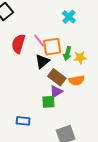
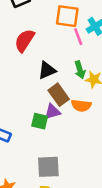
pink line: (39, 41) -> (78, 37), moved
orange square: (52, 47) -> (67, 16), moved
green arrow: (67, 53) -> (80, 70), turned -48

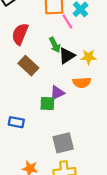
black triangle: (47, 70) -> (67, 56), moved
green arrow: (80, 70) -> (55, 45), moved
brown rectangle: (59, 95) -> (28, 66), moved

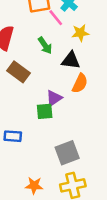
black triangle: (67, 56) -> (71, 60), moved, turned 48
yellow star: (89, 57) -> (80, 33), moved
orange semicircle: (82, 82) -> (80, 83), turned -54

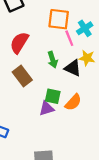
black triangle: (71, 60) -> (73, 68), moved
green square: (45, 111) -> (53, 96), moved

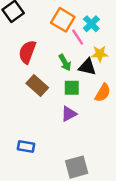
orange square: (59, 19) -> (63, 20), turned 35
green square: (53, 96) -> (72, 88), moved
orange semicircle: (73, 102) -> (103, 93), moved

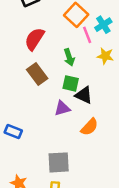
black triangle: (87, 67) -> (84, 95), moved
orange semicircle: (103, 93) -> (89, 127), moved

